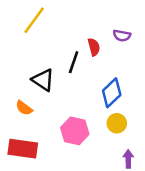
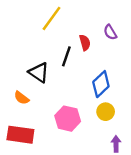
yellow line: (34, 20) -> (51, 18), moved
purple semicircle: (122, 36) -> (110, 32), turned 49

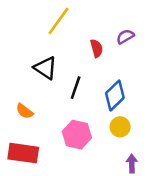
purple semicircle: (110, 32) -> (125, 37), turned 91
black line: (66, 56) -> (76, 88), moved
black triangle: (39, 73) -> (45, 68), moved

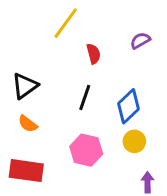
red semicircle: (97, 48) -> (93, 54), moved
black triangle: (45, 68) -> (25, 86), moved, turned 50

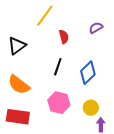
black triangle: (25, 86) -> (17, 46), moved
orange semicircle: (28, 124) -> (19, 85), size x1.6
yellow circle: (134, 141) -> (91, 108), moved

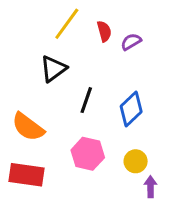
purple semicircle: (96, 28) -> (131, 42), moved
red semicircle: (64, 37) -> (104, 31), moved
black triangle: (17, 46) -> (53, 69), moved

